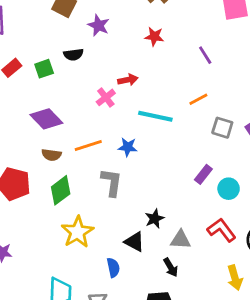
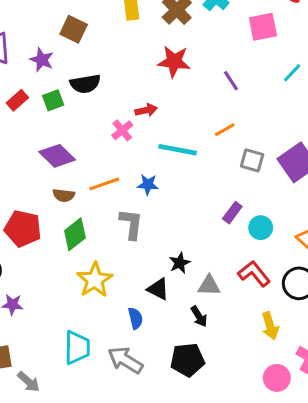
purple star: (99, 25) -> (42, 60), moved
red star: (154, 37) -> (174, 62), size x1.5
black semicircle: (73, 55) -> (85, 84), size x1.4

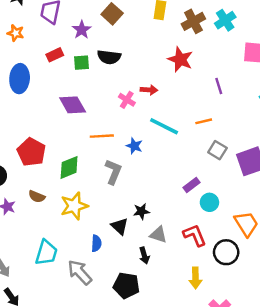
pink cross: (122, 130) -> (127, 100), turned -35
brown semicircle: (64, 195) -> (37, 197), moved

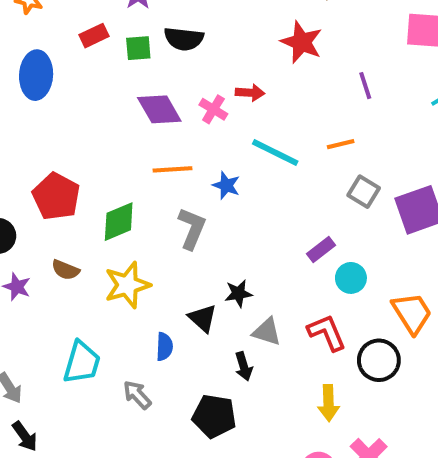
purple diamond: (73, 105) -> (159, 109), moved
gray arrow: (80, 272) -> (137, 395), size x0.7

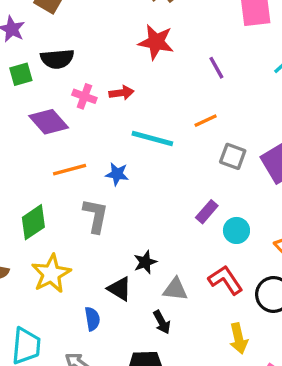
pink cross: (213, 109) -> (84, 96), moved

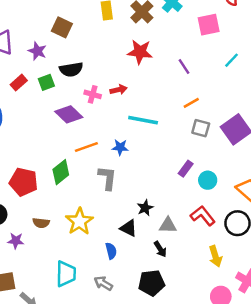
orange line: (206, 121) -> (191, 103), moved
green diamond: (33, 222) -> (61, 172), moved

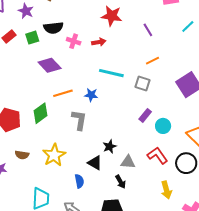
red arrow: (118, 90) -> (99, 42), moved
pink cross: (93, 94) -> (74, 41), moved
gray square: (201, 128) -> (142, 84), moved

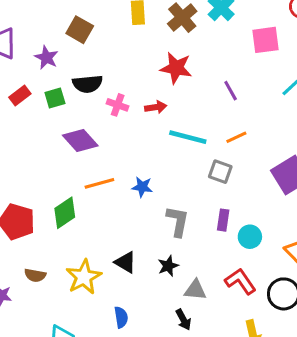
cyan line: (111, 73) -> (188, 137), moved
purple rectangle: (145, 115) -> (223, 220), turned -32
gray L-shape: (79, 120) -> (178, 221), moved
black triangle: (95, 163) -> (125, 262), moved

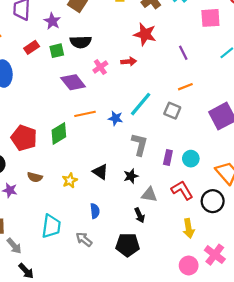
pink cross: (118, 105) -> (100, 67), moved, turned 32
cyan line: (188, 137) -> (141, 104), moved, turned -68
purple rectangle: (223, 220) -> (168, 158), moved
yellow star: (84, 277) -> (70, 180), size x0.6

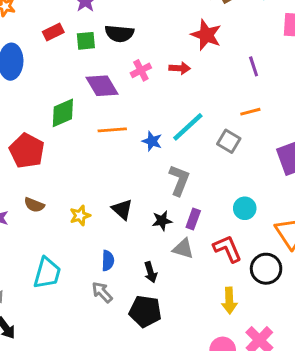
green diamond: (59, 134) -> (63, 113), moved
purple rectangle: (168, 158) -> (193, 219), moved
black arrow: (140, 215) -> (151, 272), moved
gray arrow: (84, 239) -> (102, 292), moved

